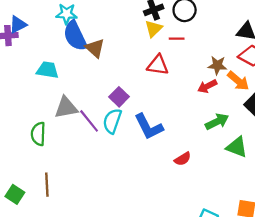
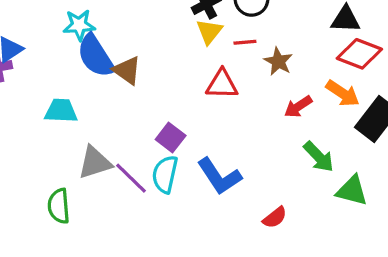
brown star: (217, 65) -> (278, 61), moved, turned 30
green arrow: (217, 122) -> (319, 157), turned 80

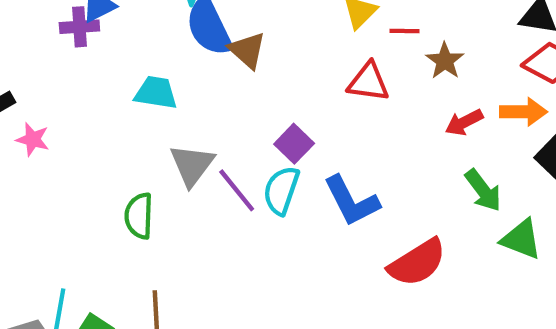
orange arrow: (343, 93) -> (523, 112), turned -40
gray triangle: (95, 163) -> (192, 165), turned -42
red semicircle: (275, 217) -> (417, 263), size x1.8

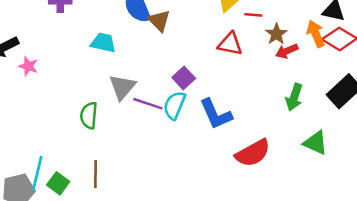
orange arrow: (523, 112) -> (316, 34), moved, turned -116
red arrow: (464, 122) -> (287, 51), moved
purple line: (237, 190) -> (148, 104), turned -36
green arrow: (483, 190) -> (294, 97), moved, turned 52

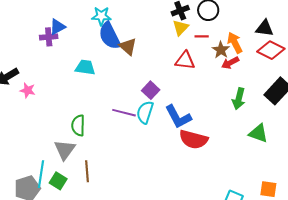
orange arrow: (316, 34) -> (235, 43), moved
gray triangle: (122, 87) -> (65, 150), moved
red semicircle: (253, 153) -> (193, 139), moved, turned 48

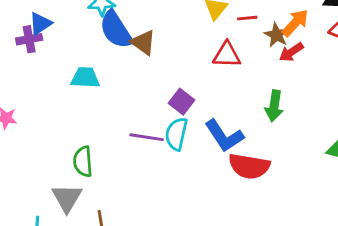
orange arrow: (235, 43) -> (295, 23), turned 75
green arrow: (239, 99) -> (274, 106), moved

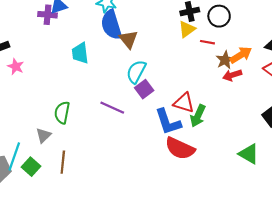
red triangle: (227, 55) -> (184, 103), moved
cyan trapezoid: (85, 78) -> (80, 53), turned -115
green arrow: (274, 106) -> (198, 116), moved
cyan semicircle: (176, 134) -> (136, 72), moved
gray triangle: (67, 198) -> (43, 135), size x0.7

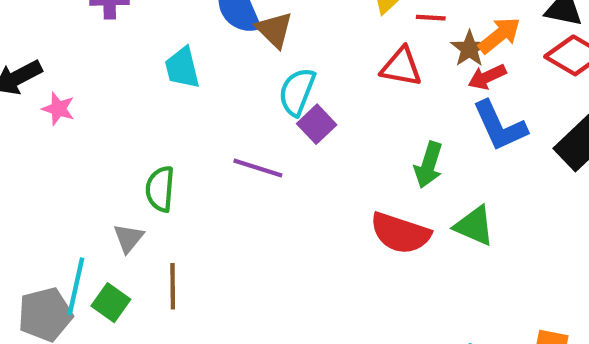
red triangle: (184, 103) -> (401, 67), moved
blue L-shape: (168, 122) -> (500, 126), moved
green triangle: (249, 154) -> (474, 226), moved

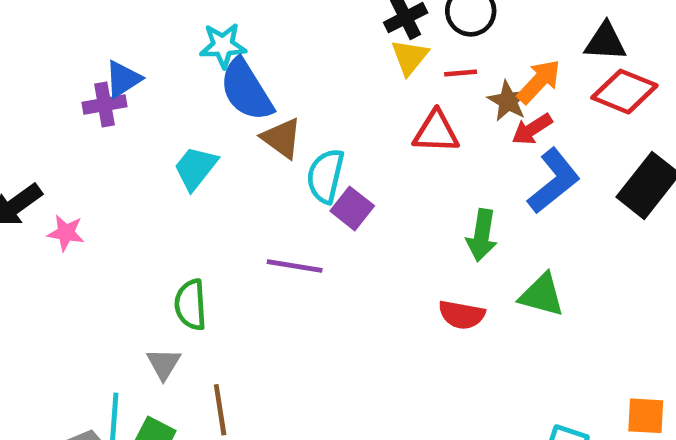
brown triangle: (274, 30) -> (282, 138), moved
cyan trapezoid: (182, 68) -> (195, 168), turned 60
blue L-shape: (500, 126) -> (554, 181), turned -96
red semicircle: (400, 233) -> (462, 315), size x0.7

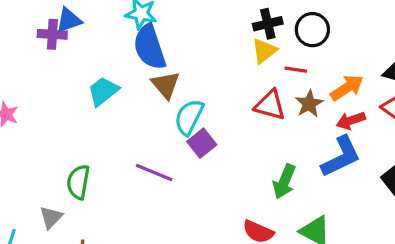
brown star: (508, 101) -> (309, 104), moved
red arrow: (532, 129) -> (351, 121), moved

